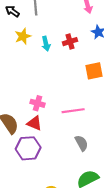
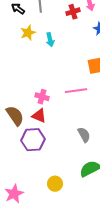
red cross: (70, 42) -> (73, 12), moved
pink line: (73, 111) -> (76, 91), moved

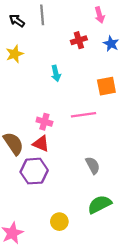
red cross: (73, 12) -> (79, 40), moved
yellow star: (28, 33) -> (15, 54), moved
cyan arrow: (50, 40) -> (56, 73), moved

